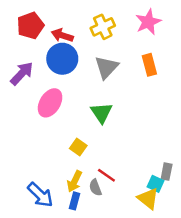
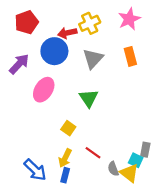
red arrow: (62, 35) -> (67, 33), moved, turned -30
gray semicircle: (95, 187) -> (113, 169), moved

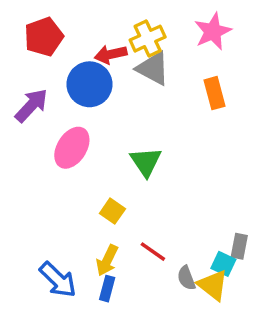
gray triangle: (93, 59) -> (153, 68), moved, turned -45

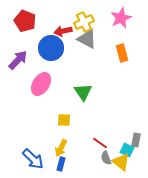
red pentagon: (44, 37) -> (25, 21), turned -30
yellow square: (112, 211) -> (64, 120), turned -32
red line: (153, 252) -> (100, 143), moved

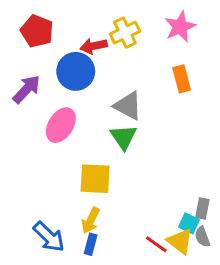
gray triangle: (87, 39) -> (128, 106), moved
yellow square: (64, 120) -> (95, 179), size x1.6
red line: (100, 143) -> (156, 244), moved
gray semicircle: (106, 158) -> (202, 237), moved

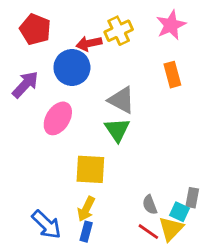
gray semicircle: (202, 237) -> (150, 205), moved
yellow triangle: (180, 241) -> (171, 229), turned 36

